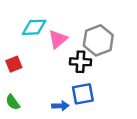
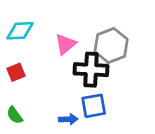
cyan diamond: (34, 27) -> (20, 31), moved
black cross: (80, 62) -> (91, 70), size x1.4

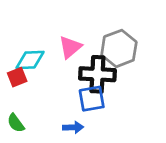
cyan diamond: (20, 31) -> (30, 60), moved
blue square: (94, 106) -> (92, 99), moved

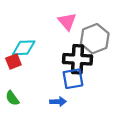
pink triangle: (70, 47) -> (67, 21), moved, turned -30

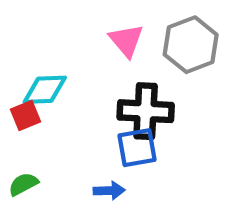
gray hexagon: (95, 39) -> (191, 45), moved
green semicircle: (12, 98) -> (23, 184), turned 98

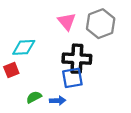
red square: (25, 115) -> (11, 70), moved
green semicircle: (23, 184) -> (34, 97), moved

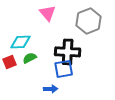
pink triangle: (67, 21) -> (48, 13), moved
green semicircle: (34, 97) -> (30, 58), moved

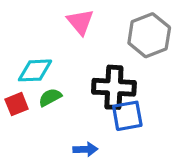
blue square: (64, 69) -> (127, 116), moved

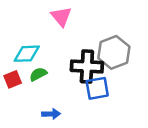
gray hexagon: (149, 35) -> (114, 52), moved
blue arrow: (85, 149) -> (51, 114), moved

